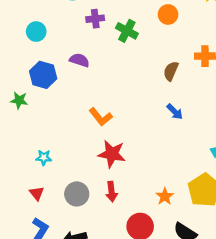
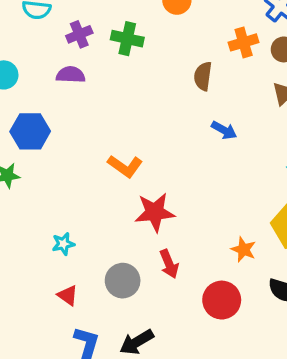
purple semicircle: (79, 60) -> (71, 75), moved

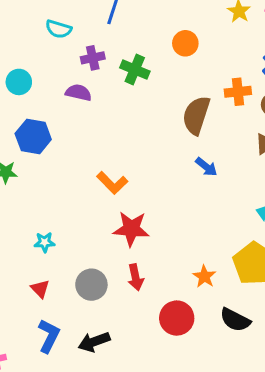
brown semicircle: (203, 76) -> (196, 115), size x1.5

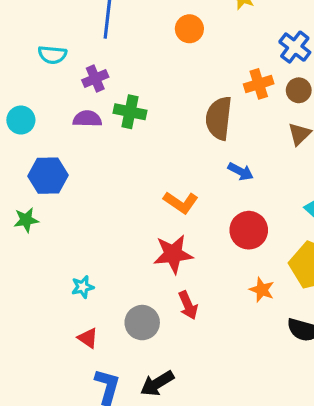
orange circle: (185, 43) -> (189, 29), moved
green cross: (135, 69) -> (130, 112), moved
orange L-shape: (112, 183) -> (181, 202), moved
red circle: (177, 318) -> (249, 230), moved

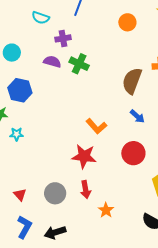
cyan star: (83, 287) -> (17, 134), moved
orange star: (262, 290) -> (106, 210), moved

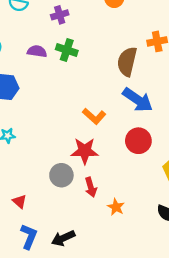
purple cross: (63, 38) -> (60, 15), moved
blue arrow: (137, 116) -> (138, 100), size x1.8
gray circle: (55, 193) -> (61, 175), moved

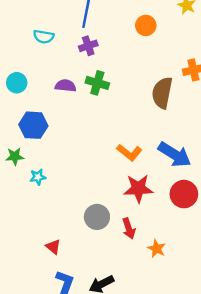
blue arrow: (138, 100) -> (175, 155), moved
red circle: (138, 141) -> (184, 194), moved
red star: (85, 151) -> (138, 188), moved

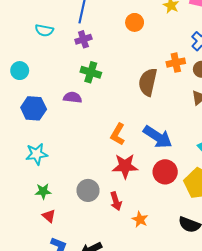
purple semicircle: (66, 86) -> (73, 97), moved
orange L-shape: (129, 153) -> (118, 134), turned 80
green star: (15, 156) -> (43, 191), moved
cyan star: (38, 177) -> (37, 154), size x1.5

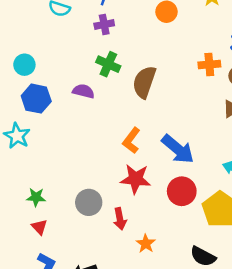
cyan circle: (20, 71) -> (24, 65), moved
brown semicircle: (148, 82) -> (144, 82), moved
cyan star: (37, 154) -> (17, 136), moved, turned 30

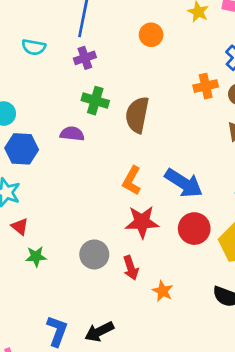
red triangle: (39, 227) -> (20, 227), moved

